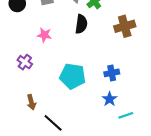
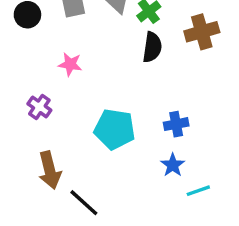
black semicircle: (81, 24) -> (152, 47), moved
brown cross: (125, 26) -> (202, 32), moved
brown arrow: (31, 102) -> (50, 170), size x1.5

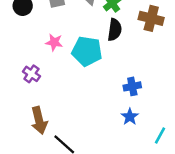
brown cross: (202, 32) -> (151, 18), turned 30
cyan pentagon: (115, 129) -> (87, 51), moved
cyan line: (198, 191) -> (160, 136), moved, turned -42

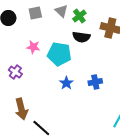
black semicircle: (115, 30) -> (81, 37), turned 90
blue star: (130, 117) -> (66, 83), moved

